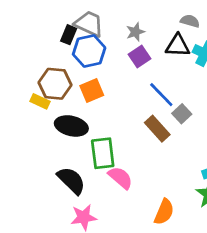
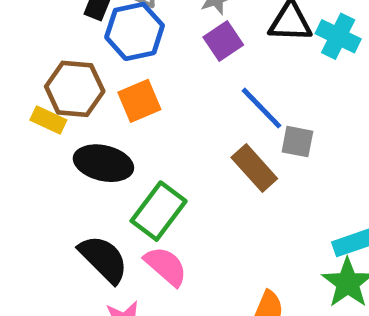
gray square: (182, 114) -> (297, 142), turned -36
green rectangle: (103, 153) -> (159, 211), turned 44
pink semicircle: (120, 178) -> (166, 266), moved

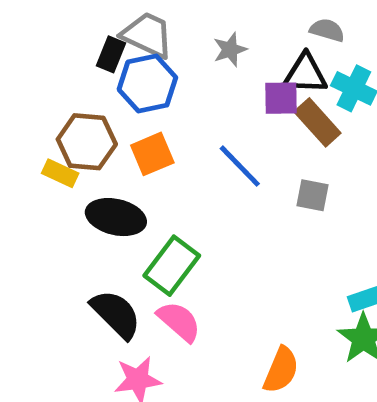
purple square: (223, 41) -> (281, 98), moved, turned 33
blue line: (262, 108) -> (240, 166), moved
brown rectangle: (254, 168) -> (317, 122), moved

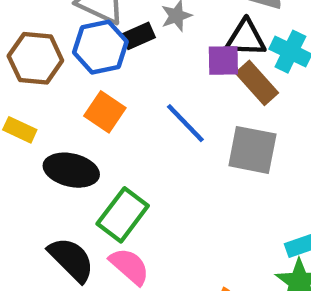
black rectangle: (111, 54) -> (138, 36), moved, turned 44
brown hexagon: (87, 142) -> (35, 58), moved
orange square: (152, 154) -> (105, 112), turned -33
gray square: (313, 195) -> (252, 150), size x1.6

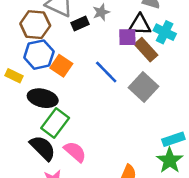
blue hexagon: (100, 47) -> (39, 55), moved
brown hexagon: (35, 58) -> (35, 25), moved
gray square: (252, 150) -> (144, 87), turned 32
green rectangle: (123, 215) -> (55, 123), moved

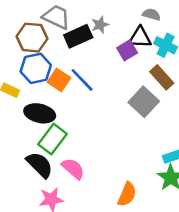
black rectangle: (80, 23) -> (78, 36), size x1.5
purple square: (127, 37) -> (127, 50), turned -30
brown rectangle: (146, 50) -> (162, 77), moved
blue line: (106, 72) -> (82, 80), moved

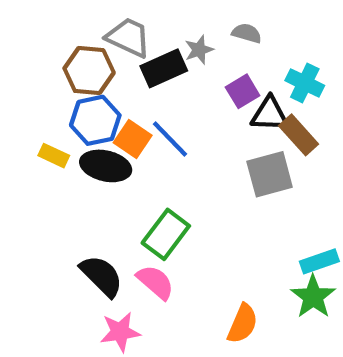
gray semicircle: (151, 14) -> (247, 33), moved
black triangle: (140, 38) -> (270, 114), moved
gray square: (144, 102) -> (270, 174), turned 32
black ellipse: (40, 113) -> (106, 166), moved
green rectangle: (53, 139) -> (166, 234), moved

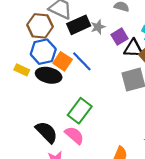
gray star: (199, 50) -> (98, 27), moved

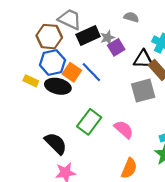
purple square: (119, 37) -> (116, 47), moved
pink semicircle: (74, 135) -> (124, 129), moved

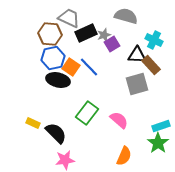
gray semicircle: (131, 17) -> (126, 16), size x1.6
yellow rectangle: (31, 81) -> (33, 123), moved

